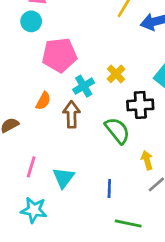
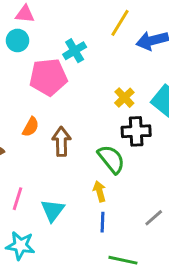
yellow cross: (116, 74) -> (124, 98), moved
cyan cross: (84, 86) -> (75, 51), moved
yellow arrow: (147, 160) -> (100, 191), moved

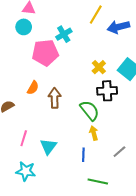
yellow arrow: (100, 191) -> (94, 133), moved

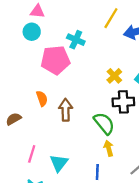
cyan cross: (64, 34) -> (76, 40), turned -35
orange semicircle: (33, 88) -> (42, 98), turned -48

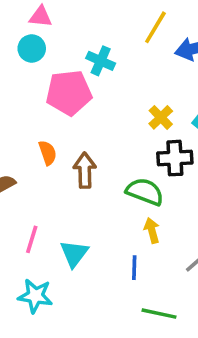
green semicircle: (104, 123) -> (145, 192), turned -30

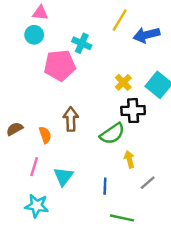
orange semicircle: (48, 153) -> (45, 135), moved
green semicircle: (145, 192) -> (112, 134), turned 125
yellow arrow: (152, 231) -> (129, 159), moved

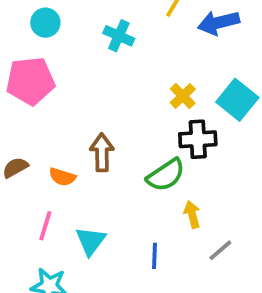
pink pentagon: (60, 65) -> (30, 81), moved
orange semicircle: (45, 135) -> (62, 177), turned 126

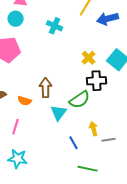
yellow arrow: (192, 215) -> (94, 129), moved
cyan triangle: (91, 241) -> (59, 113), moved
gray line: (220, 250) -> (109, 140), turned 32
blue line: (155, 256) -> (74, 143), turned -32

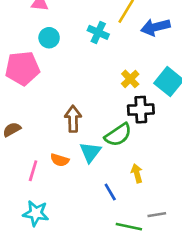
cyan circle: (16, 19) -> (49, 38), moved
cyan cross: (55, 26) -> (98, 32), moved
orange semicircle: (25, 101) -> (60, 160), moved
gray line: (109, 140) -> (157, 215), moved

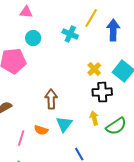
blue arrow: (155, 27) -> (113, 30), turned 105
green semicircle: (118, 135) -> (116, 126), moved
yellow arrow: (137, 173) -> (94, 118), moved

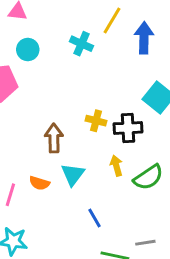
yellow cross: (94, 69) -> (96, 121), moved, turned -32

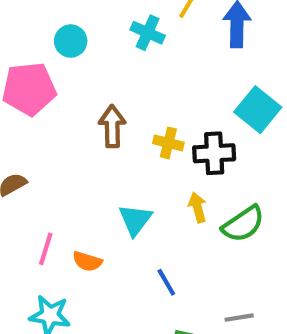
brown arrow: (54, 138) -> (112, 126), moved
orange semicircle: (39, 183) -> (87, 261), moved

